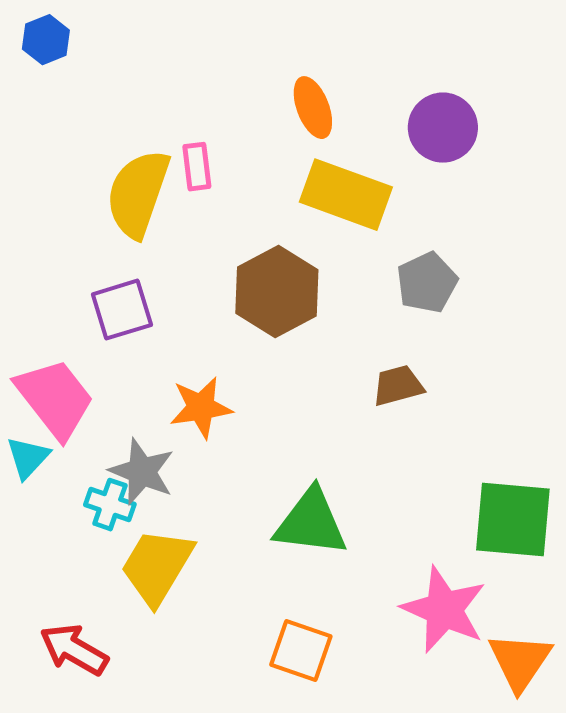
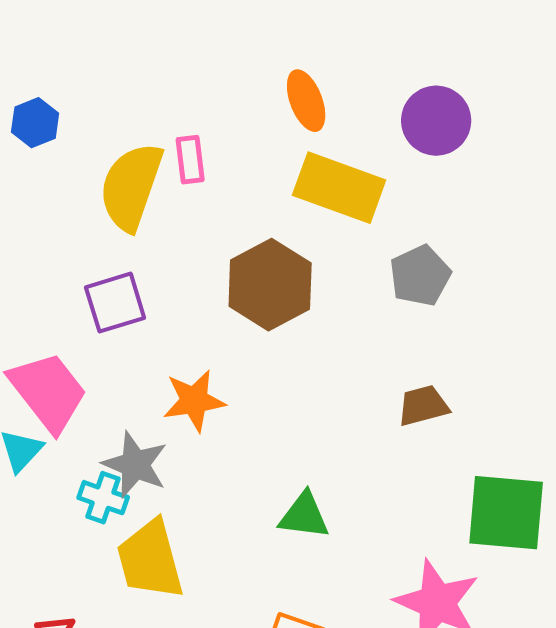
blue hexagon: (46, 40) -> (35, 123), moved
brown trapezoid: (398, 386) -> (423, 406), moved
green triangle: (311, 523) -> (304, 516), size x0.7
yellow trapezoid: (157, 567) -> (150, 560), turned -46

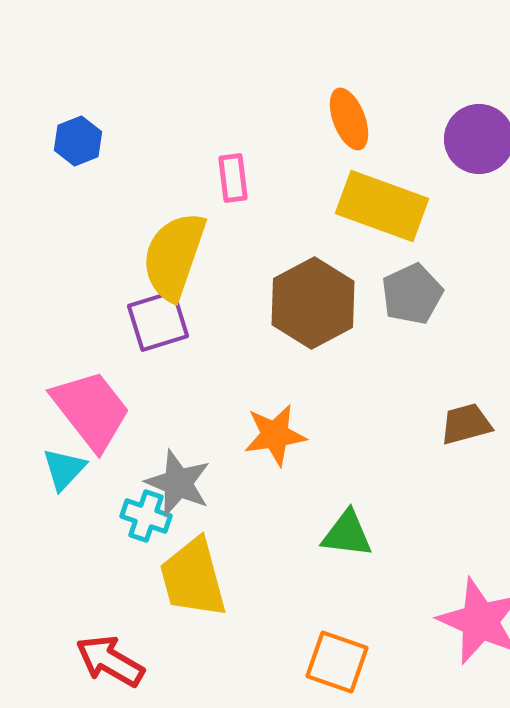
yellow semicircle: (131, 187) -> (174, 256), moved
gray pentagon: (420, 276) -> (412, 294), moved
orange star: (194, 401) -> (275, 435), moved

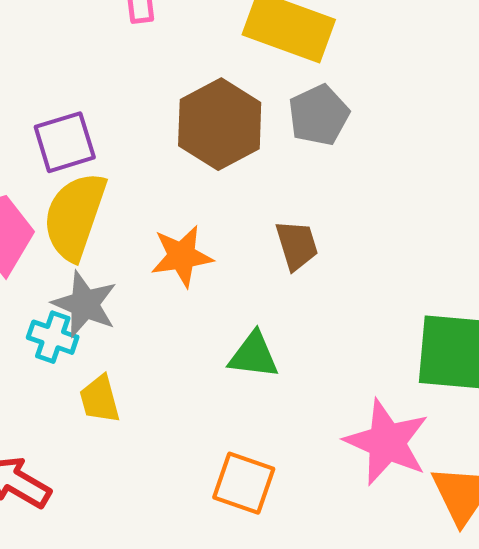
yellow semicircle: (174, 256) -> (75, 216), moved
brown trapezoid: (466, 424) -> (297, 245), moved, turned 88
yellow trapezoid: (193, 578) -> (100, 399), size x0.6

